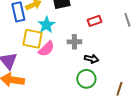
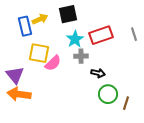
red rectangle: (94, 21) -> (101, 35), size x1.6
cyan star: (46, 25) -> (75, 39), moved
green circle: (86, 79) -> (108, 94), moved

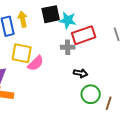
yellow arrow: (40, 19) -> (23, 19), turned -77
cyan star: (75, 39) -> (68, 20), moved, turned -30
gray cross: (81, 56) -> (68, 47), moved

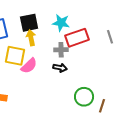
black square: (51, 14) -> (29, 23), moved
yellow arrow: (23, 19) -> (31, 38), moved
black arrow: (81, 73) -> (60, 68), moved

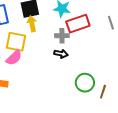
pink semicircle: (29, 66) -> (14, 58), moved

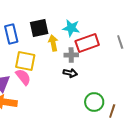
yellow arrow: (32, 24) -> (53, 43), moved
pink semicircle: (14, 58) -> (23, 77), turned -84

